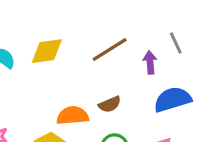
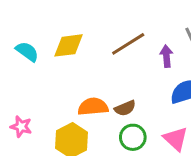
brown semicircle: (110, 104) -> (125, 108), moved

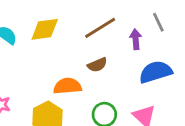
brown semicircle: (125, 108) -> (97, 65), moved

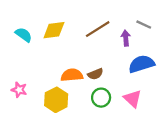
gray line: (158, 22) -> (144, 25), turned -40
brown semicircle: (97, 65) -> (95, 74), moved

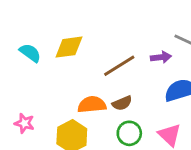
brown line: (98, 29) -> (119, 66), moved
purple arrow: (126, 38) -> (161, 57), turned 88

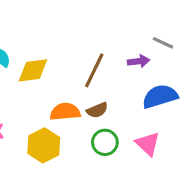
yellow diamond: (69, 47) -> (33, 70), moved
brown line: (119, 66) -> (94, 70), turned -32

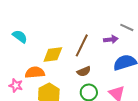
yellow diamond: (33, 70) -> (53, 54), moved
orange semicircle: (65, 112) -> (35, 72), moved

